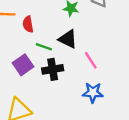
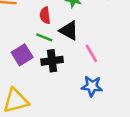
red semicircle: (28, 24) -> (45, 15), moved

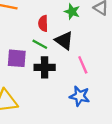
purple square: (22, 55) -> (17, 58), turned 30

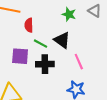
red semicircle: (43, 23) -> (29, 25), moved

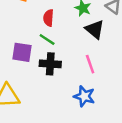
red semicircle: (29, 25) -> (48, 18), moved
black triangle: (62, 40) -> (95, 29), moved

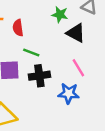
red semicircle: (48, 18) -> (18, 28), moved
blue star: (84, 96) -> (69, 93), moved

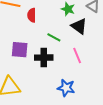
green line: (31, 53) -> (54, 37), moved
blue star: (69, 93) -> (66, 88), moved

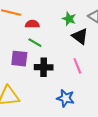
red semicircle: (32, 15) -> (32, 24), turned 88
green line: (54, 37) -> (35, 43), moved

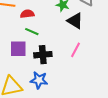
pink line: (77, 66) -> (76, 50), turned 56
blue star: (65, 98) -> (39, 80), moved

